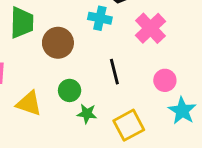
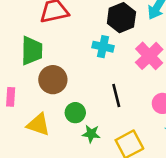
brown circle: (58, 43) -> (53, 80), moved

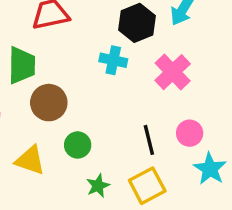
black line: (116, 96) -> (149, 140), moved
green star: (91, 134) -> (98, 186), moved, turned -30

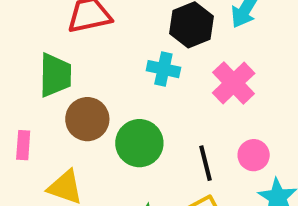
green circle: (78, 145) -> (139, 143), moved, size x1.5

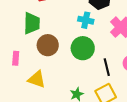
green circle: (139, 143) -> (83, 48), moved

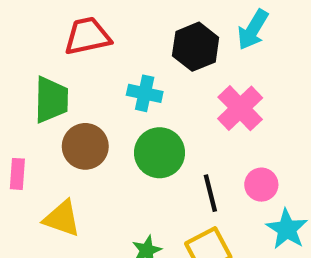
cyan cross: (86, 20) -> (145, 93), moved

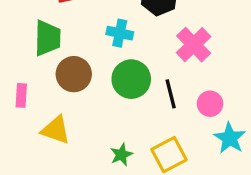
black line: (210, 193) -> (171, 94), moved

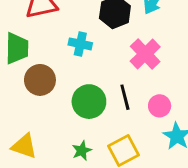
green circle: (131, 79) -> (89, 102), moved
yellow triangle: (56, 130) -> (24, 146), moved

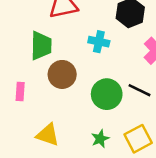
black line: (125, 97) -> (139, 90), turned -50

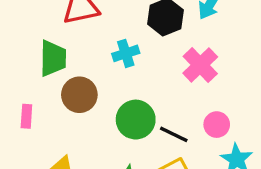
cyan cross: (99, 42) -> (126, 53), turned -30
black line: (139, 90) -> (174, 134), moved

